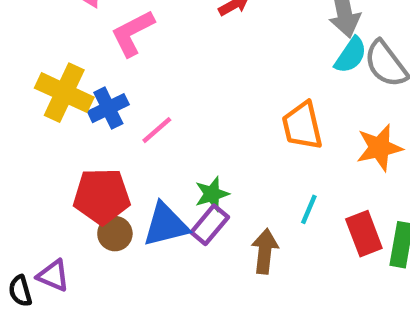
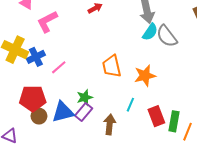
orange trapezoid: (302, 126) -> (112, 66), moved
orange star: (379, 148) -> (145, 76), moved

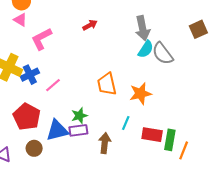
red pentagon: (33, 98) -> (27, 117), turned 30
purple rectangle: (84, 112) -> (78, 130), turned 42
brown circle: (39, 116) -> (34, 148), moved
red rectangle: (156, 116) -> (152, 135), turned -60

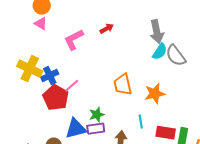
pink L-shape: (41, 39) -> (74, 40), moved
red pentagon: (27, 117) -> (56, 98), moved
cyan line: (126, 123) -> (141, 122), turned -32

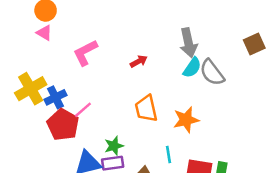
red arrow: (107, 29) -> (139, 61), moved
yellow cross: (30, 69) -> (31, 89), turned 35

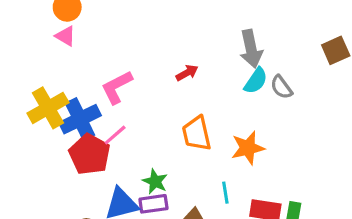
pink L-shape: (85, 53) -> (117, 87), moved
gray semicircle: (212, 73) -> (281, 87), size x0.7
blue cross: (55, 97) -> (80, 119), size x1.4
green star: (114, 146) -> (155, 181), turned -30

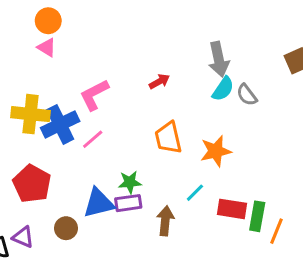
yellow cross: (48, 108) -> (30, 114), turned 36
red pentagon: (90, 154) -> (32, 184), moved
green star: (155, 181) -> (130, 182), turned -30
cyan line: (225, 193) -> (195, 193), turned 54

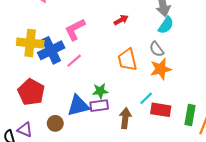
gray semicircle: (247, 95) -> (157, 49), moved
red rectangle: (232, 209) -> (161, 110), moved

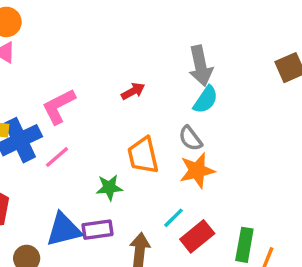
green star: (100, 91) -> (109, 187), moved
red rectangle: (161, 110) -> (197, 236), turned -48

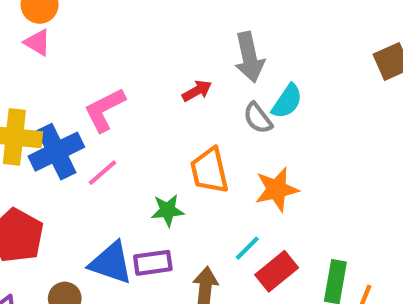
gray arrow: (201, 66) -> (249, 57), moved
gray semicircle: (190, 138) -> (258, 118), moved
blue triangle: (64, 230) -> (111, 263), turned 33

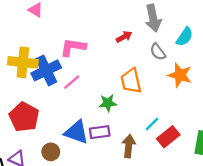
cyan semicircle: (287, 101) -> (185, 37), moved
pink L-shape: (105, 110) -> (73, 47), turned 36
orange star: (277, 189) -> (180, 75), moved, turned 30

